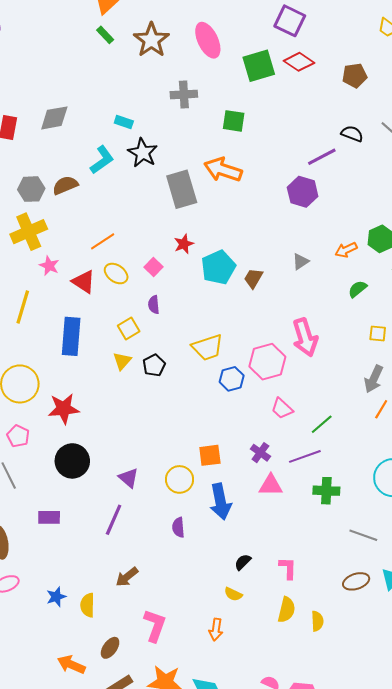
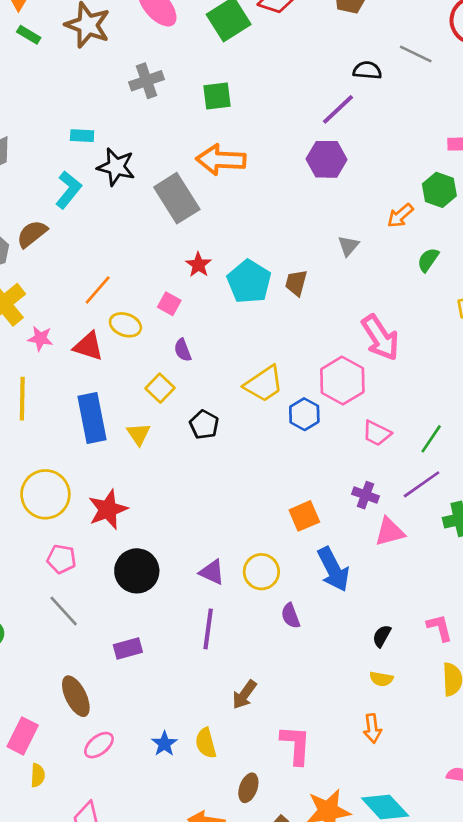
yellow triangle: (122, 361) -> (138, 434), moved
yellow circle: (180, 479) -> (261, 572), moved

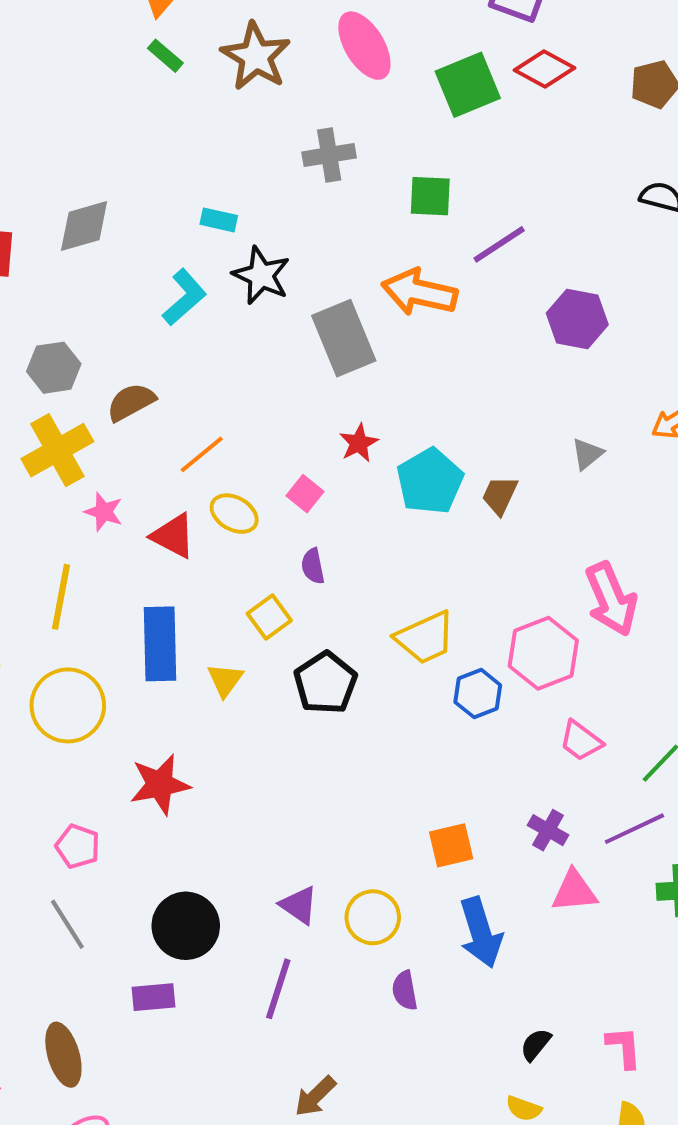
purple line: (338, 109) -> (499, 244), moved
brown semicircle: (32, 234) -> (131, 402), moved
black pentagon: (204, 425) -> (325, 683), size x1.4
yellow circle: (45, 494) -> (68, 705), moved
black circle: (137, 571) -> (186, 926), moved

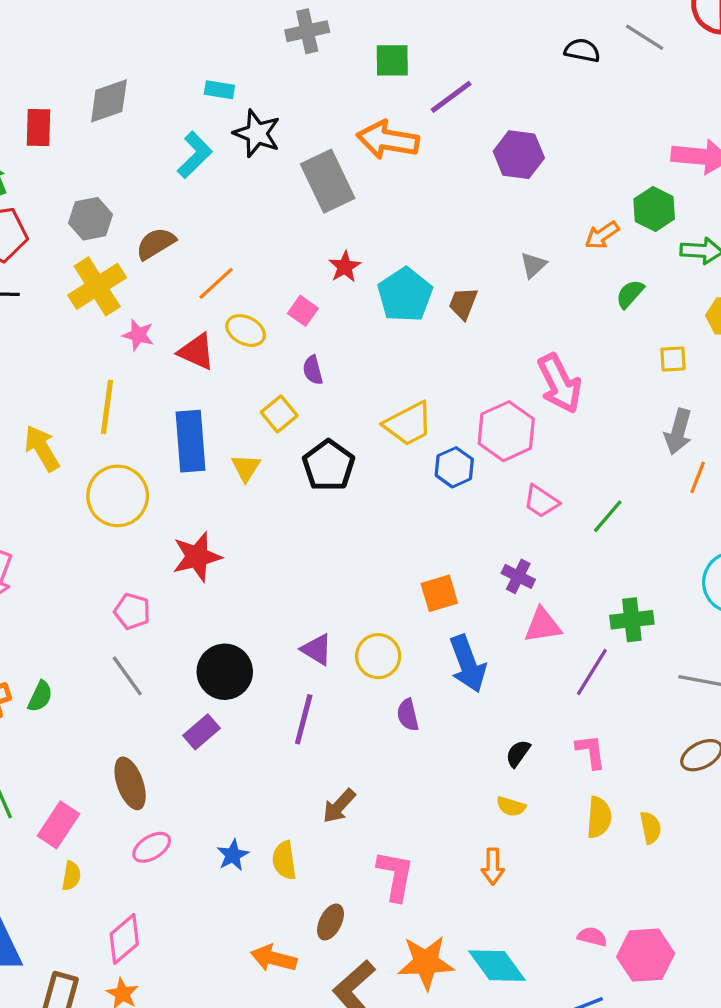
purple line: (634, 829) -> (592, 672), moved, turned -30
purple rectangle: (154, 997) -> (201, 732), turned -32

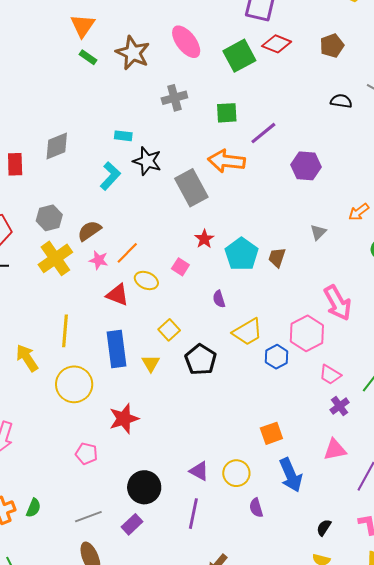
pink star: (138, 335) -> (99, 260), moved
purple semicircle: (313, 370) -> (219, 299), moved
purple cross: (518, 576) -> (340, 406), moved, turned 30
gray line: (127, 676) -> (88, 517), moved, turned -72

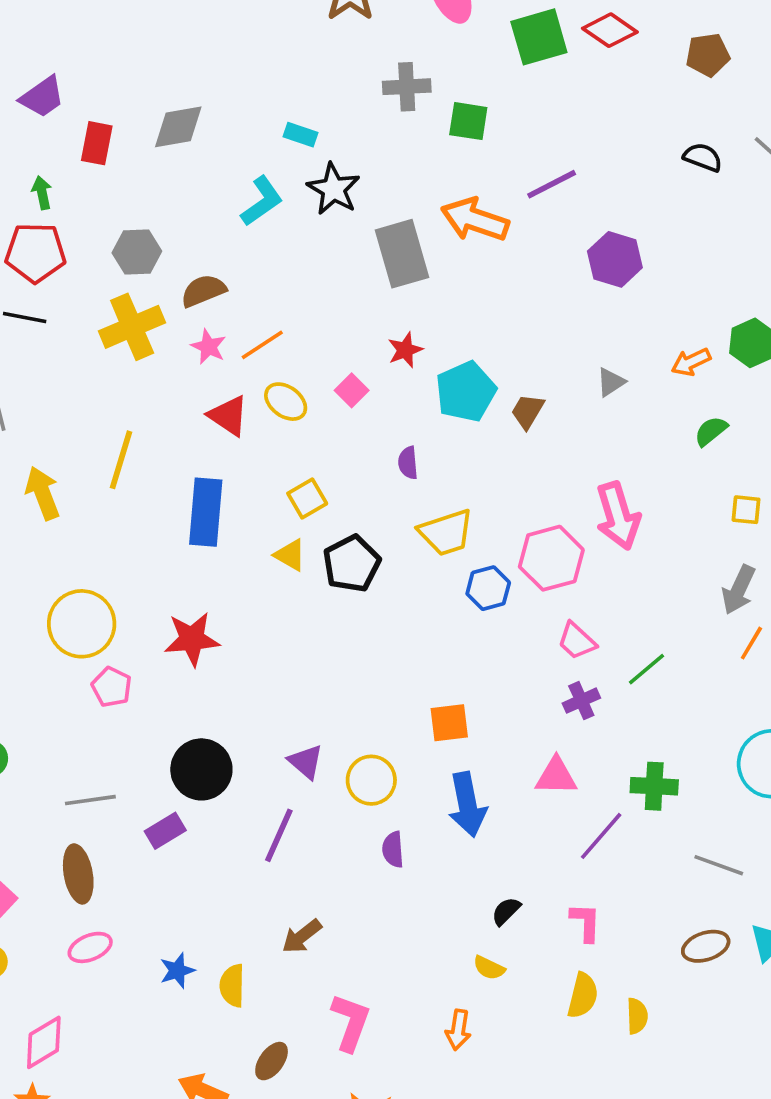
green square: (227, 113) -> (468, 121), moved
yellow triangle: (151, 363) -> (290, 555), moved, turned -42
yellow circle: (74, 384) -> (82, 624), moved

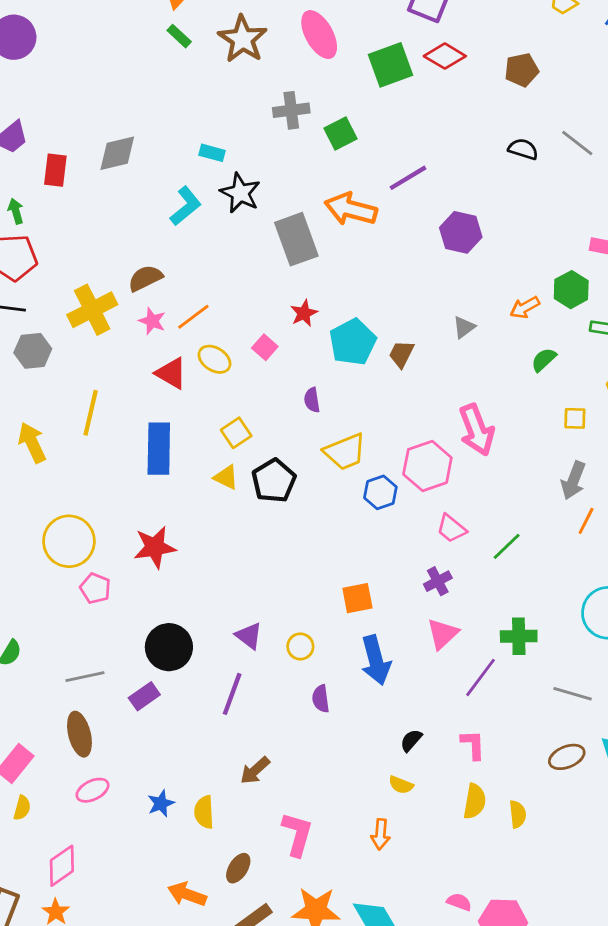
green square: (468, 121) -> (340, 134), turned -32
gray hexagon: (137, 252) -> (33, 351), moved
purple cross: (581, 701) -> (438, 581), moved
pink triangle: (556, 776) -> (443, 634), turned -40
yellow circle: (371, 780) -> (300, 646), size x0.7

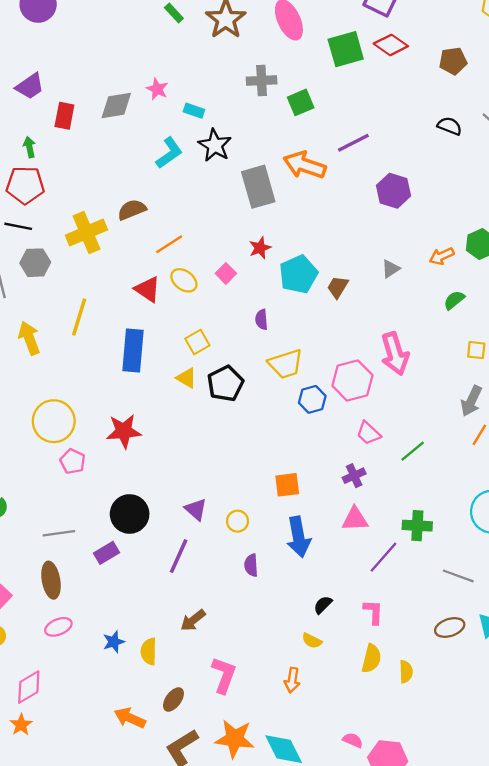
pink star: (152, 321) -> (157, 89), moved
pink triangle: (443, 634) -> (355, 519), turned 36

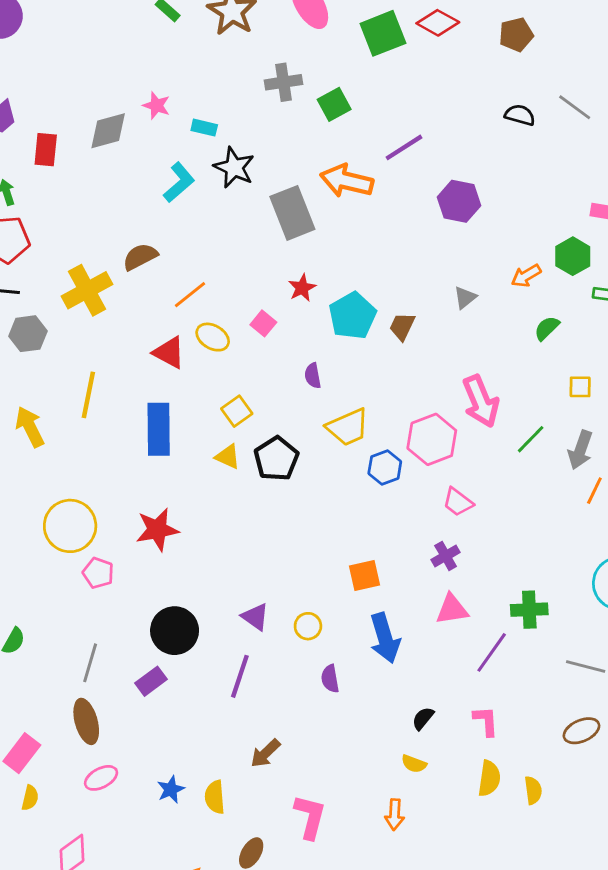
green line: (413, 451) -> (531, 439), moved
gray line: (59, 533) -> (90, 663), turned -60

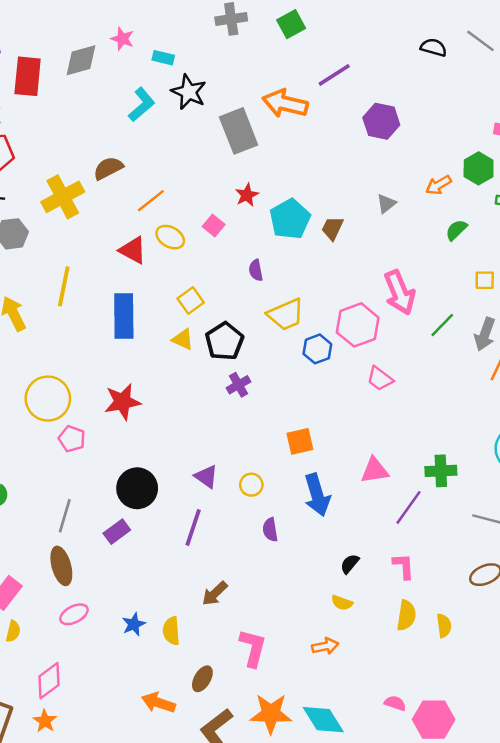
green square: (334, 104) -> (291, 24), moved
red rectangle: (46, 150) -> (28, 76), size x1.4
purple cross: (446, 556) -> (239, 385), moved
orange arrow: (395, 815) -> (325, 646), turned -105

